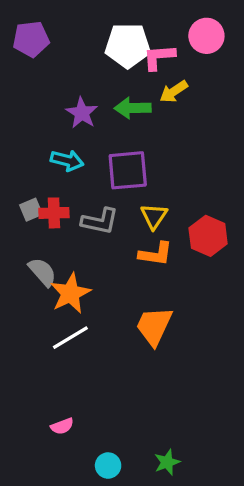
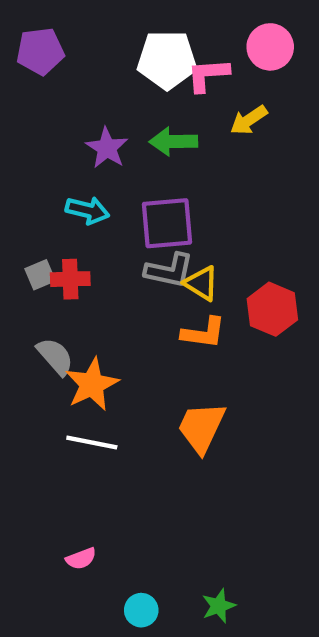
yellow arrow: (174, 92) -> (249, 120), moved
yellow triangle: (154, 216) -> (201, 283), turned -32
gray L-shape: (100, 221) -> (169, 270), moved
white line: (70, 338) -> (92, 442), turned 42

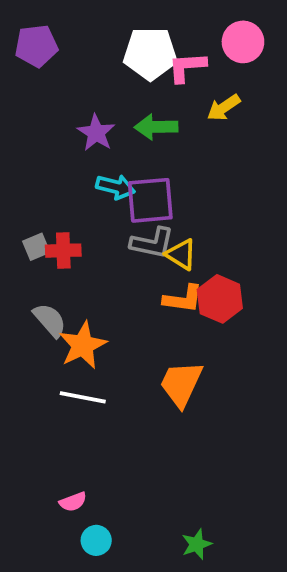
cyan arrow: (87, 210) -> (115, 187), moved
red hexagon: (272, 309) -> (220, 299), moved
cyan circle: (141, 610) -> (96, 540), moved

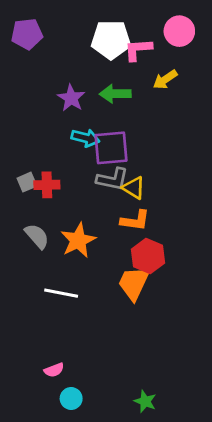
red hexagon: (220, 299) -> (148, 256), moved
orange star: (83, 345) -> (78, 240), moved
green star: (197, 544) -> (145, 401), turned -30

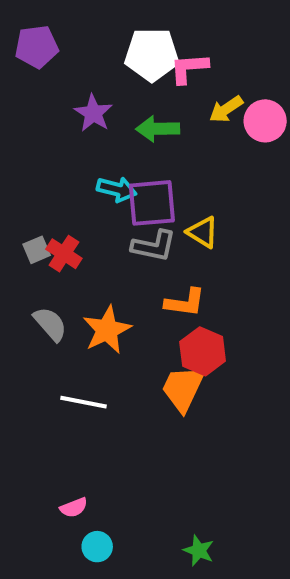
pink circle: (179, 31) -> (265, 121), moved
purple star: (71, 98) -> (93, 113), moved
red cross: (47, 185) -> (64, 254), turned 35
yellow triangle: (134, 188) -> (203, 232), moved

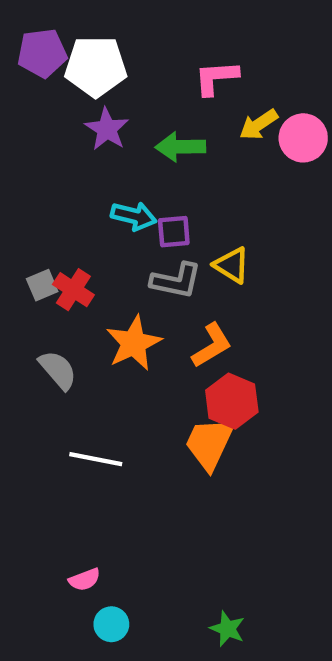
white pentagon: (152, 55) -> (96, 67), moved
purple square: (152, 203) -> (174, 232), size x0.6
orange L-shape: (185, 303) -> (212, 345), turned -39
orange star: (107, 330) -> (134, 343), moved

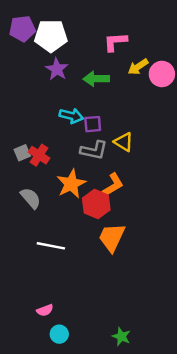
red hexagon: (232, 401) -> (96, 204), moved

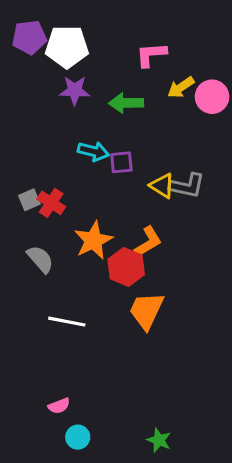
purple star: (57, 69) -> (75, 90), turned -30
gray L-shape: (94, 150) -> (187, 186), moved

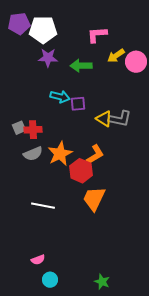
red cross: (51, 203) -> (33, 130), turned -36
gray semicircle: (40, 259) -> (33, 154), moved, turned 108

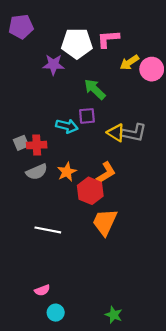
white pentagon: (43, 30) -> (77, 43), moved
green arrow: (81, 66) -> (95, 89), moved, turned 45
cyan arrow: (60, 97) -> (67, 126), moved
orange star: (60, 154) -> (67, 172), size x0.7

